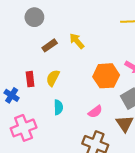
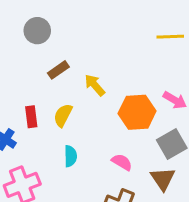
yellow arrow: (77, 41) -> (95, 85), moved
pink semicircle: (95, 112) -> (122, 162), turned -112

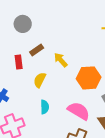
red rectangle: (31, 117) -> (19, 62), moved
pink semicircle: (122, 162) -> (79, 111), size x1.6

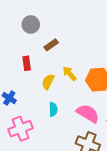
brown rectangle: (37, 50) -> (51, 45), moved
yellow arrow: (61, 60) -> (70, 74), moved

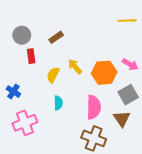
gray circle: (31, 25) -> (22, 35), moved
pink semicircle: (88, 113) -> (94, 107), turned 60

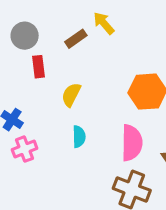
yellow arrow: (75, 66) -> (104, 23), moved
pink cross: (25, 123) -> (25, 149), moved, size x0.7

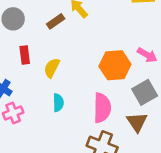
red rectangle: (39, 67) -> (25, 55), moved

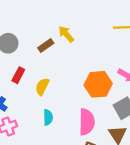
red rectangle: (25, 55) -> (18, 75), turned 35

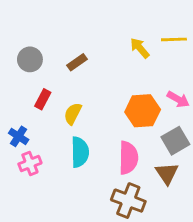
yellow arrow: (66, 34) -> (140, 48), moved
cyan semicircle: (48, 117) -> (80, 152), size x1.5

